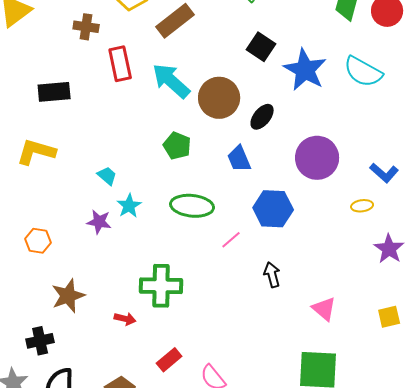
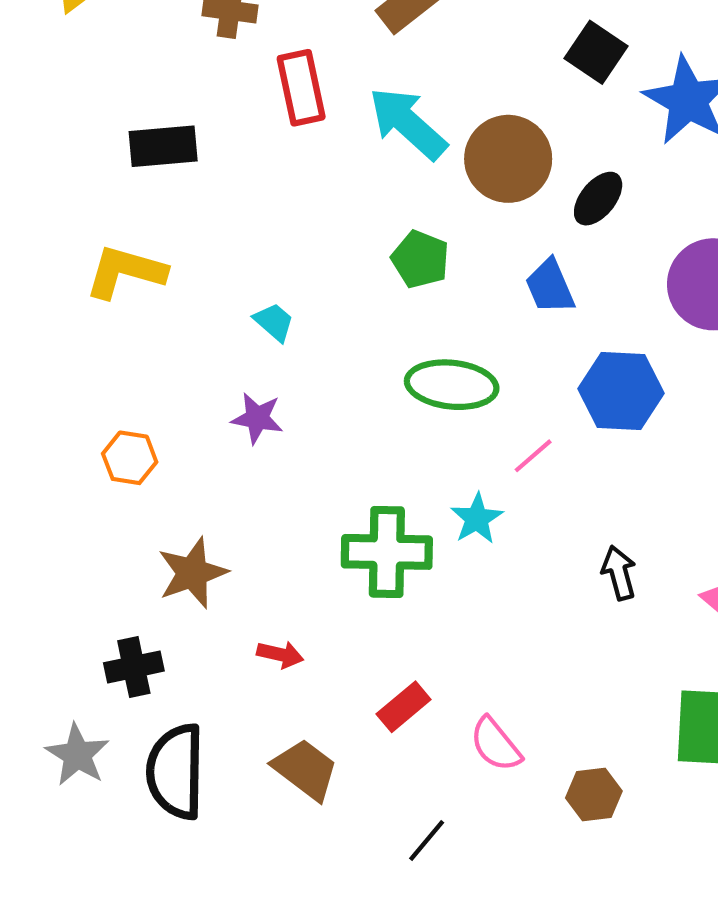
cyan star: (129, 206) -> (477, 519), moved
black arrow: (272, 275) -> (619, 573), moved
red arrow: (125, 319) -> (280, 654), moved

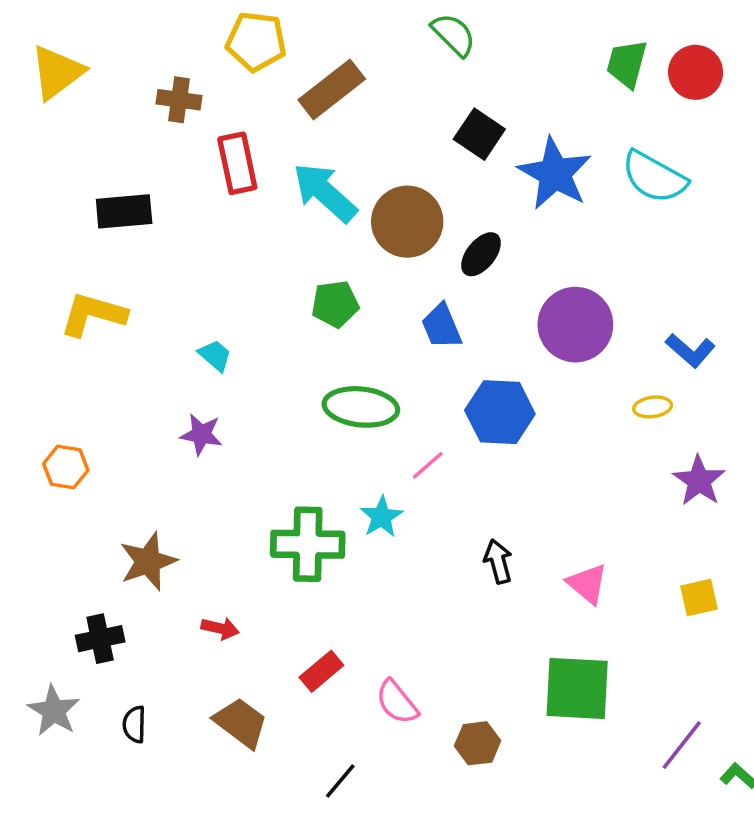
green pentagon: (420, 259) -> (335, 304), turned -30
orange hexagon: (130, 458) -> (66, 467), moved
black semicircle: (176, 772) -> (134, 724), size x0.5

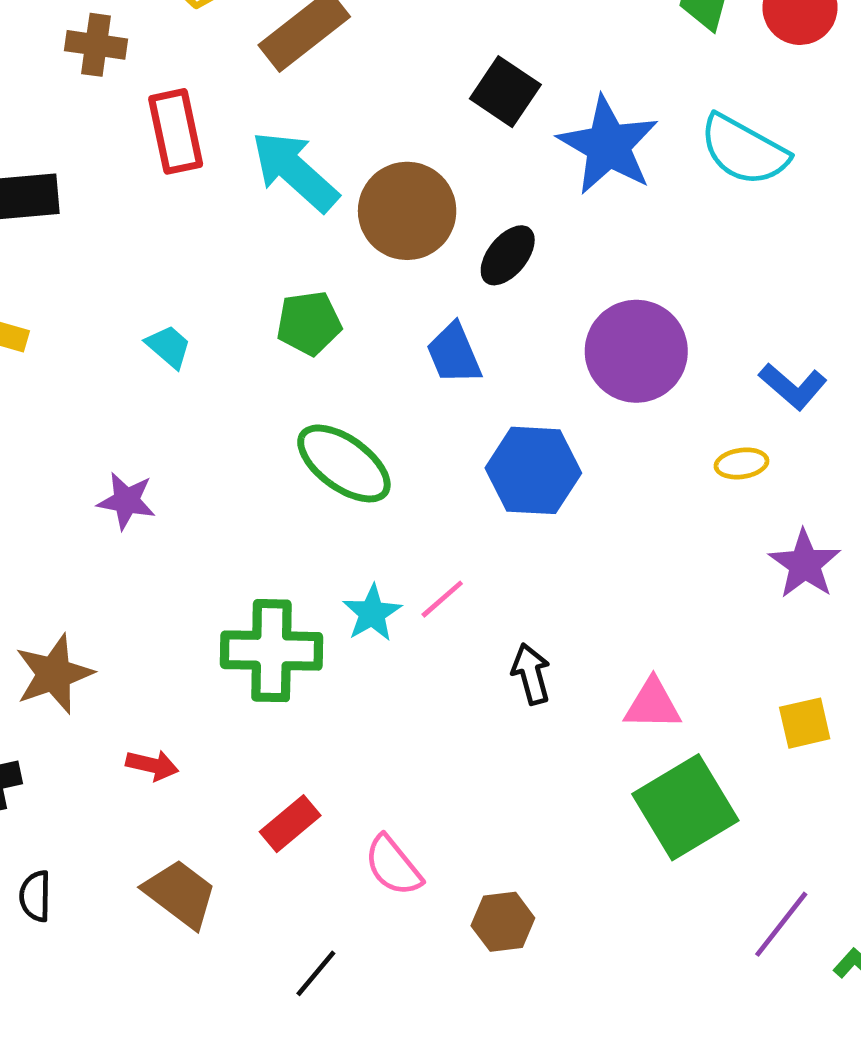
cyan trapezoid: (215, 355) -> (169, 347), moved
green ellipse: (361, 407) -> (344, 463), turned 30
pink line: (428, 465) -> (442, 599), moved
pink triangle: (587, 584) -> (653, 704), turned -39
green square: (577, 688) -> (685, 807), moved, turned -34

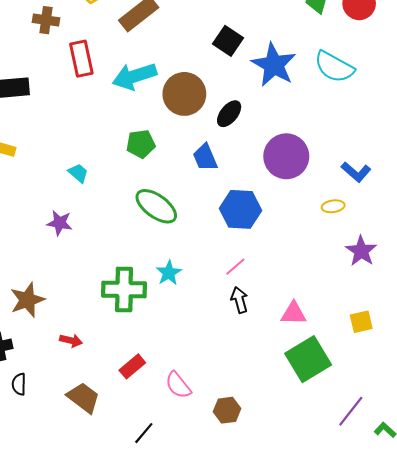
cyan arrow: (295, 171) -> (134, 76), turned -60
cyan trapezoid: (169, 347) -> (78, 173), moved
pink line: (442, 599) -> (235, 267), moved
black semicircle: (35, 896) -> (19, 384), moved

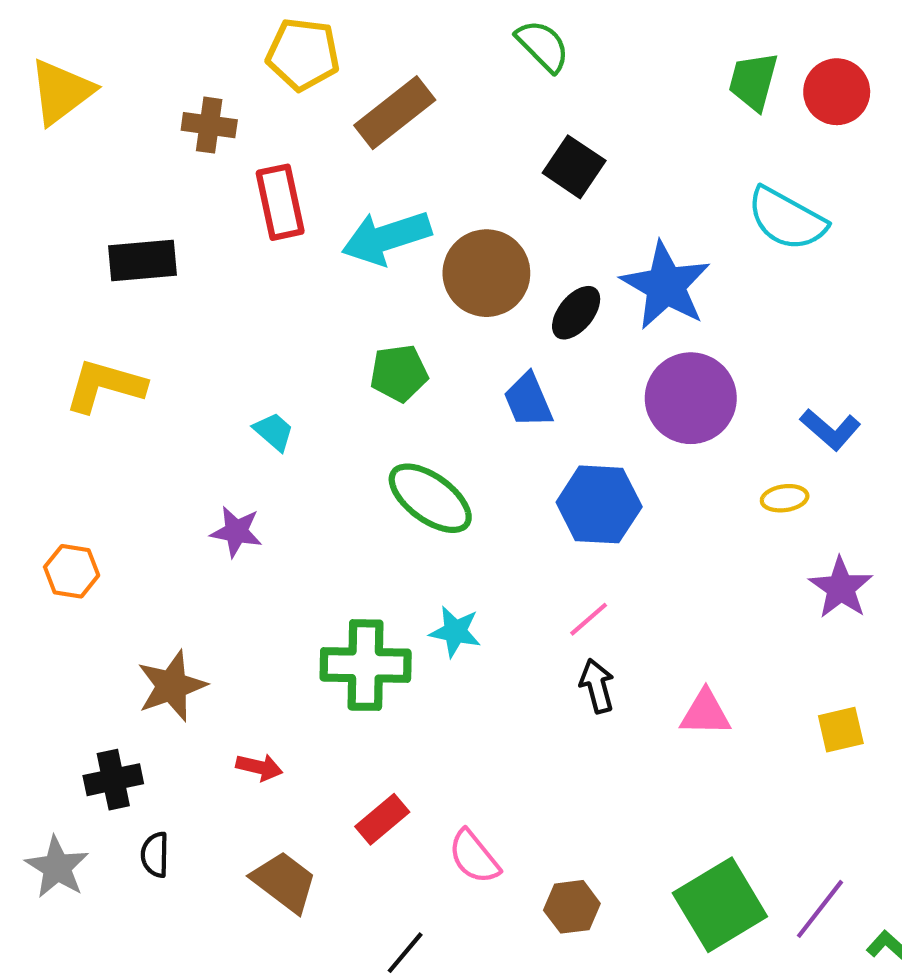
blue star: (274, 65) -> (666, 286), moved
cyan star: (169, 273) -> (455, 632), turned -30
green square: (308, 359) -> (720, 905), moved

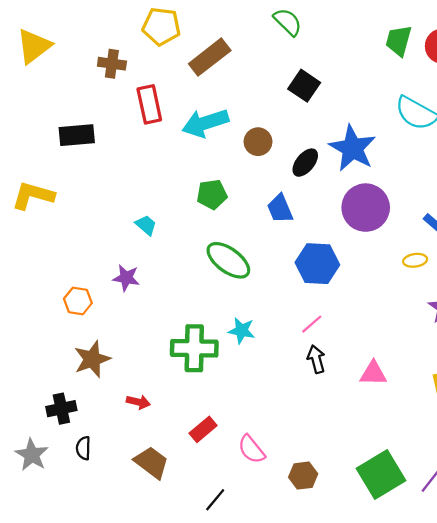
brown circle: (486, 273) -> (258, 142), size x0.6
yellow L-shape: (105, 386) -> (33, 195), moved
orange hexagon: (72, 571) -> (78, 301), moved

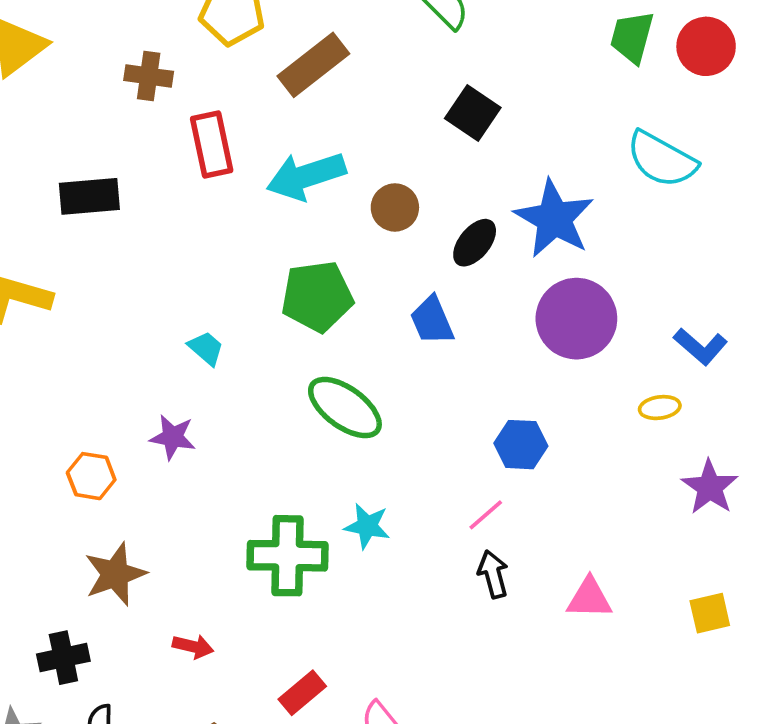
green pentagon: (212, 194) -> (317, 296), size x1.4
blue hexagon: (317, 264) -> (521, 445), moved, size x0.7

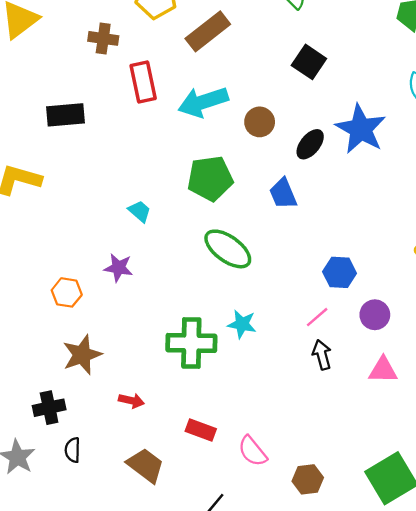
purple circle: (576, 319) -> (375, 315), moved, size x0.6
red rectangle: (302, 693) -> (201, 430), turned 60

